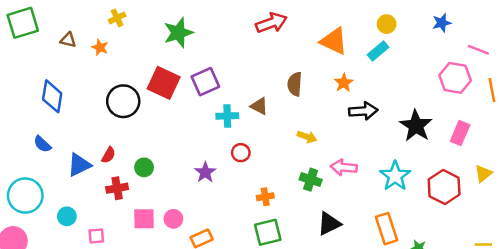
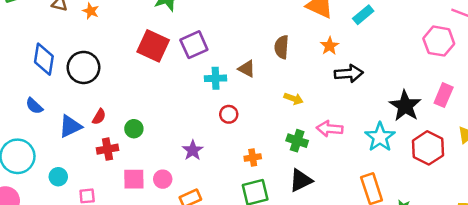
black circle: (123, 101) -> (83, 67), moved
black star: (416, 126) -> (405, 106), moved
purple star: (205, 172) -> (193, 150), moved
black triangle: (329, 224) -> (301, 180), moved

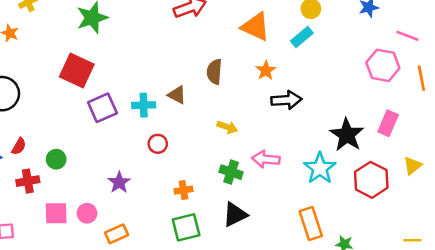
purple square: (194, 45) -> (102, 108), moved

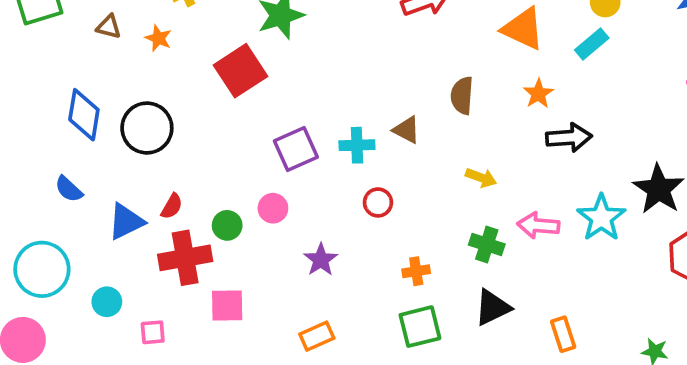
red square: (77, 70) -> (240, 71), moved, turned 32
cyan star: (320, 168) -> (601, 218), moved
red cross: (28, 181) -> (185, 258), size x1.5
pink circle: (87, 213) -> (273, 208), moved
orange rectangle: (311, 224) -> (563, 334), moved, size x0.7

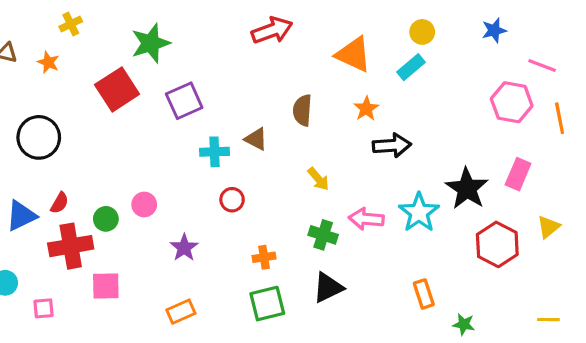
purple square: (296, 149) -> (184, 101), moved
yellow arrow: (481, 178) -> (318, 179), turned 30
orange rectangle: (563, 334) -> (424, 294), moved

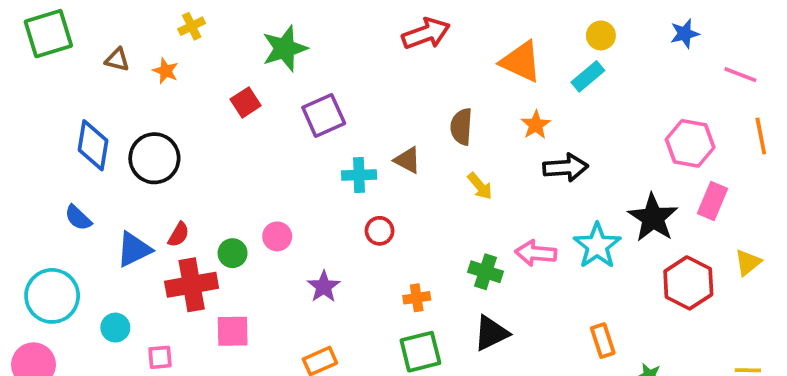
red square: (117, 89) -> (246, 102), size x0.6
pink hexagon: (512, 102) -> (690, 143), moved
yellow arrow: (318, 179) -> (480, 186), moved

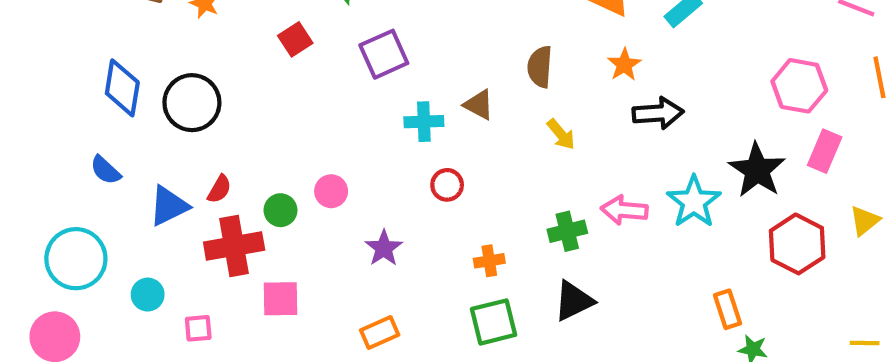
green cross: (486, 272) -> (567, 231), turned -32
orange rectangle: (603, 341) -> (728, 309), moved

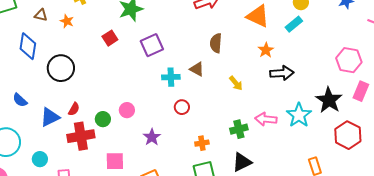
brown semicircle: (540, 67) -> (216, 43), moved
blue diamond: (122, 88) -> (28, 46), moved
pink square: (280, 299) -> (115, 161), moved

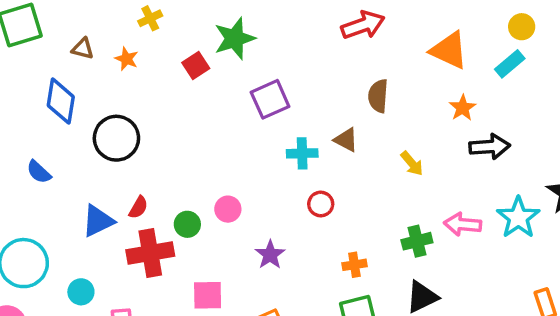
red square: (110, 38) -> (196, 66), moved
blue semicircle: (20, 100) -> (39, 172), moved

